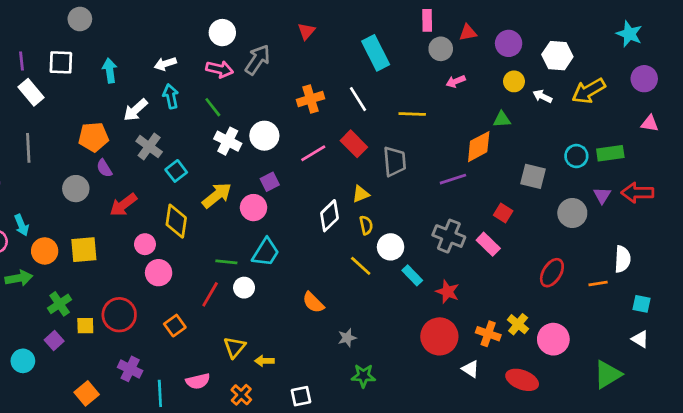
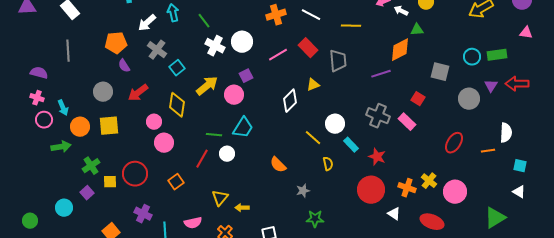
white arrow: (542, 96) -> (401, 11), moved
white line: (358, 99) -> (311, 15), turned -30
gray circle: (76, 189) -> (103, 92), moved
yellow semicircle: (366, 225) -> (328, 164), moved

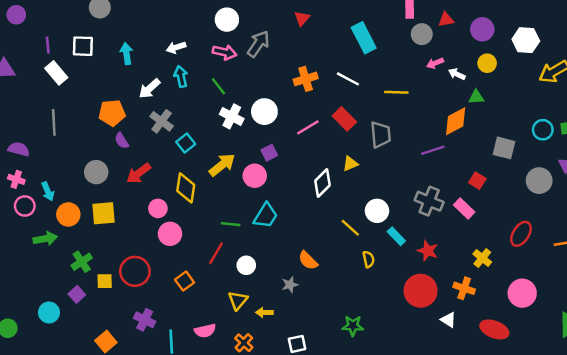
white circle: (227, 154) -> (246, 265), moved
yellow cross: (429, 181) -> (482, 258), moved
gray star: (303, 191) -> (290, 285), moved

